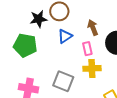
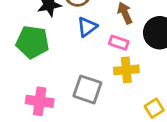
pink rectangle: (87, 49) -> (119, 43), turned -56

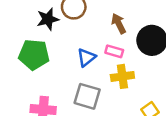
blue triangle: (87, 27) -> (86, 57), moved

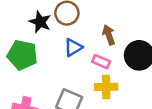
black star: (48, 19) -> (40, 22), turned 30
blue triangle: (86, 57) -> (73, 47), moved

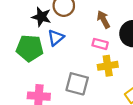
blue triangle: (73, 47) -> (56, 38), moved

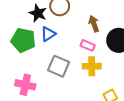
gray square: (77, 84) -> (59, 66), moved

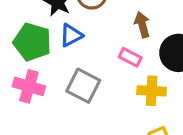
yellow cross: (92, 66) -> (152, 91), moved
pink cross: (25, 85) -> (29, 86), moved

